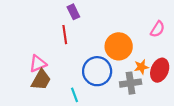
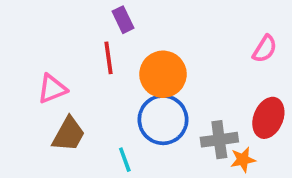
orange circle: (119, 46) -> (163, 74), moved
pink triangle: (38, 64) -> (52, 89), moved
orange star: (141, 67) -> (243, 160), moved

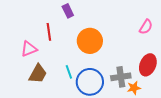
red line: (108, 58) -> (49, 32), moved
blue circle: (163, 120) -> (90, 82), moved
cyan line: (125, 160) -> (69, 72), moved

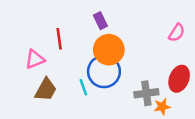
purple rectangle: (68, 11) -> (100, 21), moved
blue circle: (90, 82) -> (104, 71), moved

